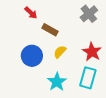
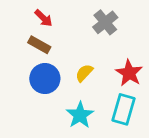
gray cross: (89, 14) -> (105, 22), moved
brown rectangle: (50, 30) -> (39, 45), moved

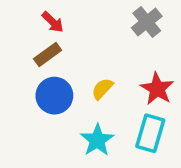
gray cross: (105, 22) -> (147, 22), moved
brown rectangle: (39, 45) -> (48, 55), turned -65

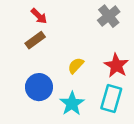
blue circle: (54, 96) -> (39, 87), moved

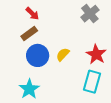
blue circle: (39, 87) -> (38, 55), moved
cyan star: (72, 104) -> (29, 89), moved

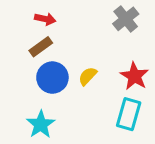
red arrow: (32, 14) -> (45, 19), turned -32

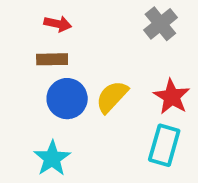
brown rectangle: (41, 47) -> (52, 59), turned 35
yellow semicircle: (88, 76) -> (112, 97), size x1.4

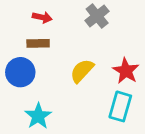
gray cross: (160, 24) -> (97, 16), moved
blue circle: (67, 99) -> (20, 72), moved

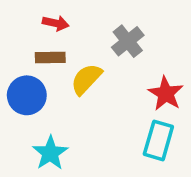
gray cross: (97, 16) -> (128, 41), moved
yellow semicircle: (82, 71) -> (86, 79), moved

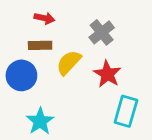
red star: (166, 94) -> (107, 74), moved

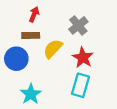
red arrow: (44, 18) -> (34, 14), turned -80
cyan rectangle: (126, 111) -> (81, 85), moved

